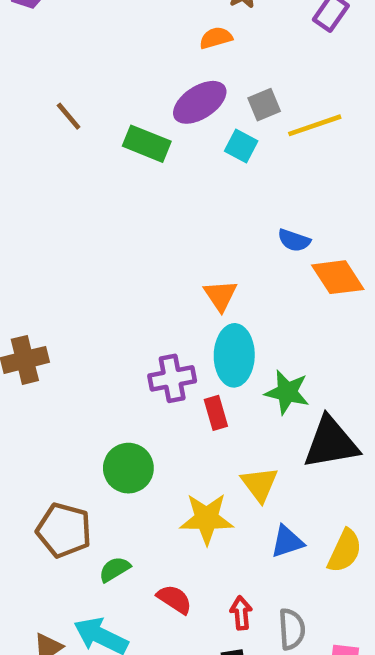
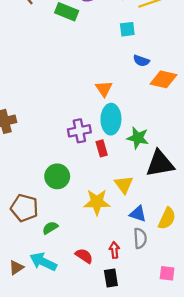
cyan square: (241, 146) -> (127, 29), moved, turned -35
orange diamond: (338, 277) -> (163, 79), turned -44
blue triangle: (287, 542) -> (138, 214), turned 36
red semicircle: (174, 599) -> (84, 256), moved
gray semicircle: (292, 629) -> (140, 238), moved

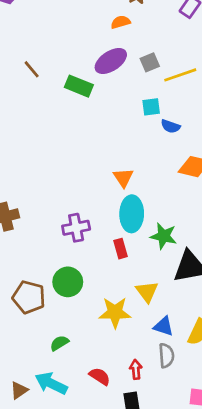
blue semicircle: (141, 61) -> (171, 126), moved
purple cross: (79, 131) -> (76, 228), moved
brown pentagon: (24, 208) -> (29, 297), moved

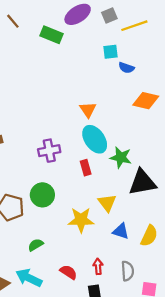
cyan ellipse: (132, 214) -> (95, 139), turned -36
gray semicircle: (166, 356) -> (128, 271), moved

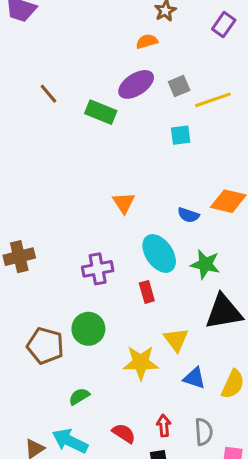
blue semicircle: (126, 68) -> (188, 215), moved
orange triangle: (88, 110) -> (124, 203), moved
green star: (121, 157) -> (205, 264), moved

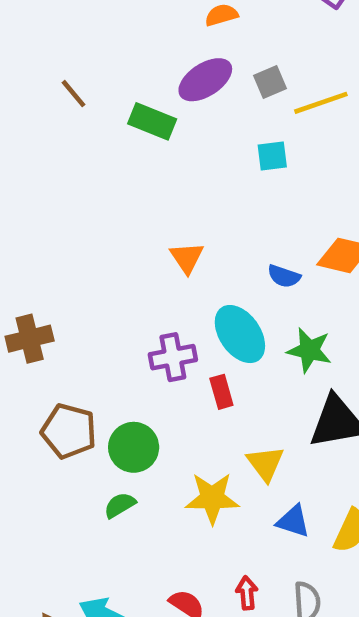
purple cross: (98, 269) -> (173, 357), moved
brown pentagon: (45, 346) -> (69, 431), moved
green semicircle: (79, 396) -> (120, 505), moved

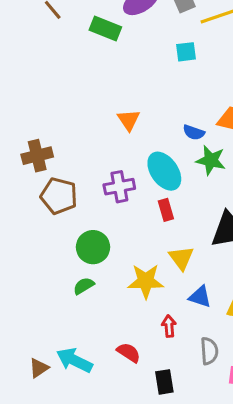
brown cross: (30, 339) -> (37, 156), moved
green star: (309, 350) -> (211, 160), moved
red rectangle: (221, 392) -> (166, 210), moved
brown pentagon: (69, 431) -> (59, 196), moved
red arrow: (247, 593) -> (169, 326), moved

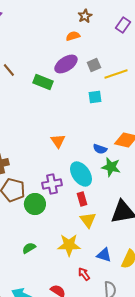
green circle: (93, 247) -> (35, 204), moved
yellow triangle: (181, 258) -> (88, 220), moved
red arrow: (169, 326) -> (84, 274), turned -32

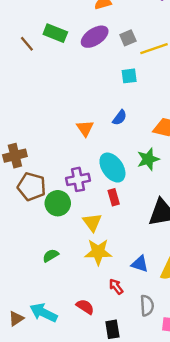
green rectangle: (43, 82) -> (55, 33), moved
blue semicircle: (100, 149) -> (120, 118), moved, turned -72
green star: (111, 167) -> (148, 159), turned -30
yellow triangle: (88, 220) -> (92, 222), moved

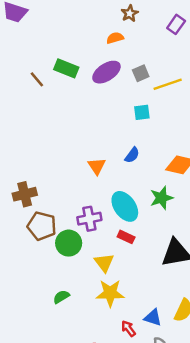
red rectangle: (114, 197) -> (126, 237), turned -49
blue triangle: (140, 264) -> (153, 318), moved

